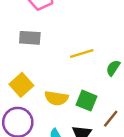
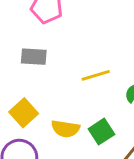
green square: (87, 101) -> (101, 132), turned 35

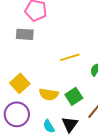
gray rectangle: (34, 57) -> (25, 34), moved

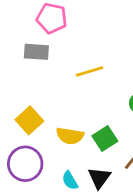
yellow line: (70, 57) -> (90, 71), moved

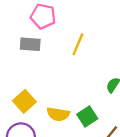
yellow line: (90, 71) -> (78, 44), moved, turned -50

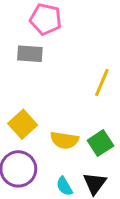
yellow line: (78, 44) -> (102, 83), moved

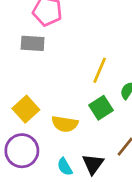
green square: (100, 143) -> (101, 108), moved

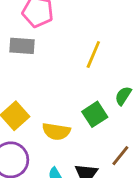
yellow line: (100, 70) -> (93, 54), moved

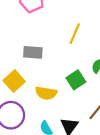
gray rectangle: (22, 46) -> (33, 52), moved

